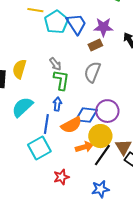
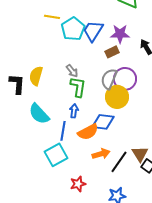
blue trapezoid: (76, 24) -> (93, 31), turned -115
cyan semicircle: (22, 107) -> (39, 114), turned -90
purple circle: (107, 111) -> (125, 79), moved
yellow circle: (100, 136) -> (117, 97), moved

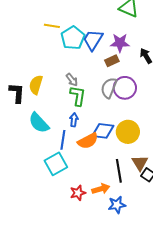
yellow circle: (117, 97) -> (128, 132), moved
orange arrow: (101, 154) -> (101, 189), moved
black line: (119, 162) -> (119, 171), turned -45

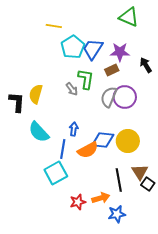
yellow line: (52, 26) -> (54, 26), moved
green L-shape: (78, 96) -> (86, 79), moved

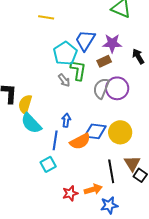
cyan pentagon: (73, 47) -> (65, 53), moved
yellow semicircle: (36, 94) -> (25, 104), moved
cyan square: (56, 173) -> (48, 164), size x0.7

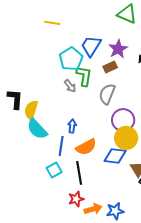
purple star: (112, 43) -> (118, 49), turned -30
purple circle: (117, 88) -> (123, 120), moved
blue diamond: (95, 131) -> (115, 156), moved
black line: (111, 171) -> (79, 173), moved
orange arrow: (93, 189) -> (93, 209), moved

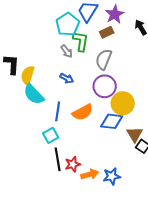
purple circle: (123, 120) -> (105, 86), moved
blue arrow: (72, 126) -> (67, 78), moved, turned 112
black line: (79, 173) -> (58, 159), moved

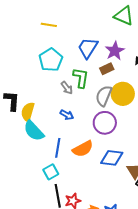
cyan pentagon: (68, 24) -> (51, 60), moved
yellow circle: (123, 103) -> (123, 94), moved

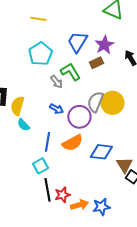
green L-shape: (81, 78) -> (70, 72), turned -40
yellow circle: (123, 94) -> (112, 103), moved
gray semicircle: (104, 96) -> (95, 102), moved
purple circle: (105, 123) -> (79, 117), moved
cyan semicircle: (34, 131) -> (23, 125), size x0.6

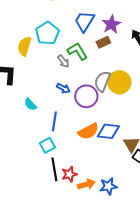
yellow semicircle: (17, 106) -> (24, 46), moved
orange semicircle: (72, 143) -> (88, 131), moved

